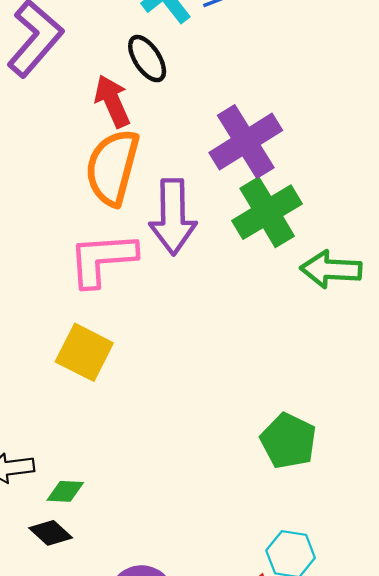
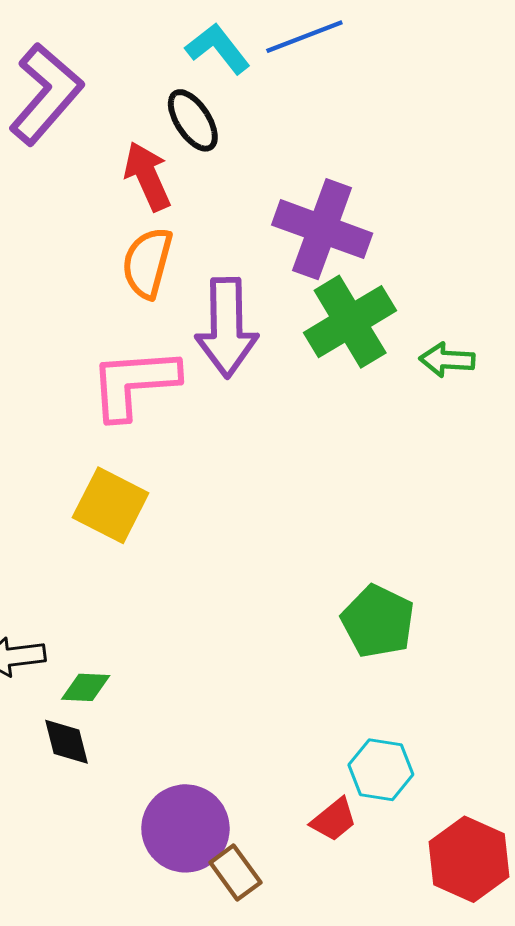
purple cross: (246, 142) -> (322, 229), turned -38
orange semicircle: (112, 167) -> (147, 263), size x0.7
green arrow: (331, 269) -> (447, 360), moved, size x0.7
black diamond: (51, 533) -> (67, 742), turned 33

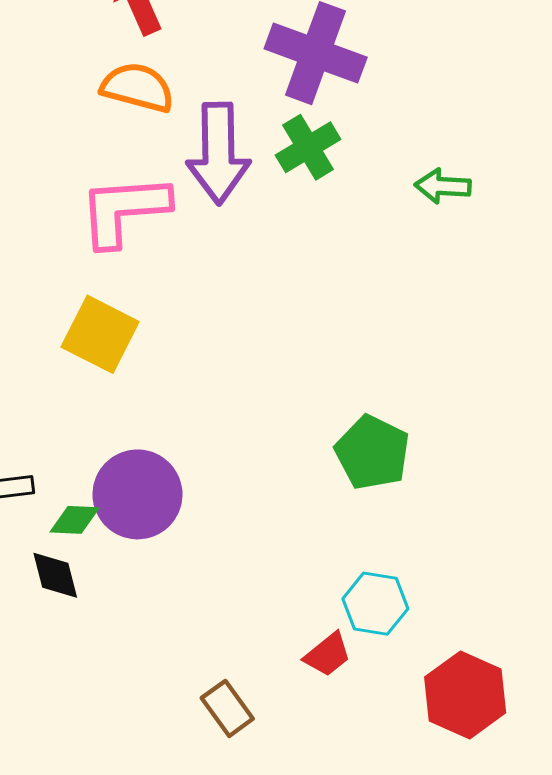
orange semicircle: (147, 263) -> (137, 87), turned 90
green cross: (350, 322) -> (308, 147), moved, size x0.7
purple circle: (185, 828) -> (137, 494), moved

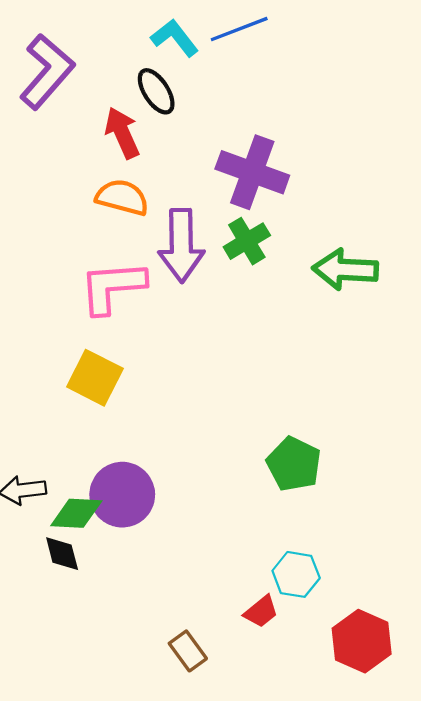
green arrow: (443, 186) -> (345, 269), size x1.6
green diamond: (75, 520) -> (76, 513), size x1.4

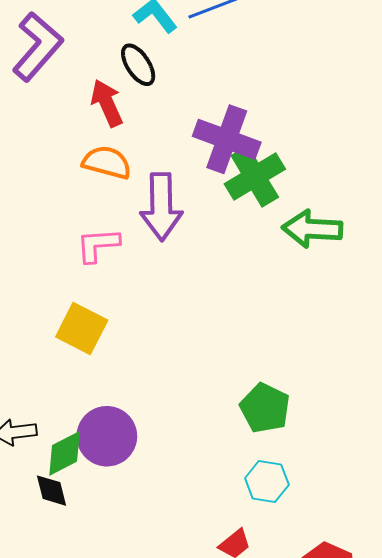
green cross: (247, 241) -> (255, 176), moved, size x1.4
pink L-shape: (112, 287) -> (98, 245), size x0.7
green diamond: (76, 513) -> (65, 453), turned -30
cyan hexagon: (296, 574) -> (267, 482), moved

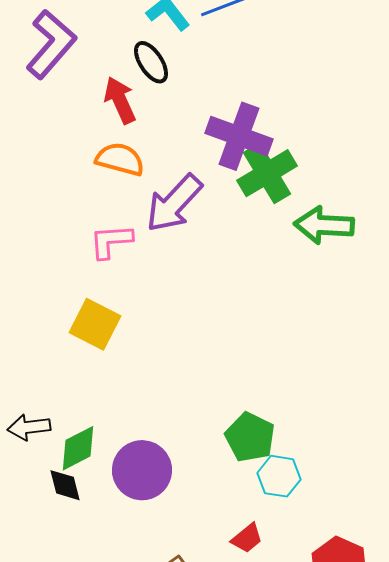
purple arrow: (161, 207) -> (174, 203), turned 44
green pentagon: (265, 408) -> (250, 437), moved
purple circle: (107, 436) -> (142, 470), moved

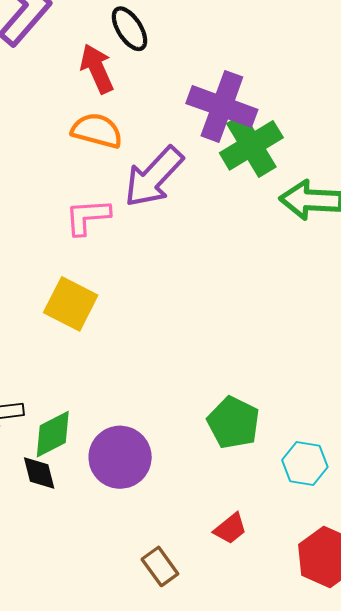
cyan hexagon: (279, 476) -> (305, 464), moved

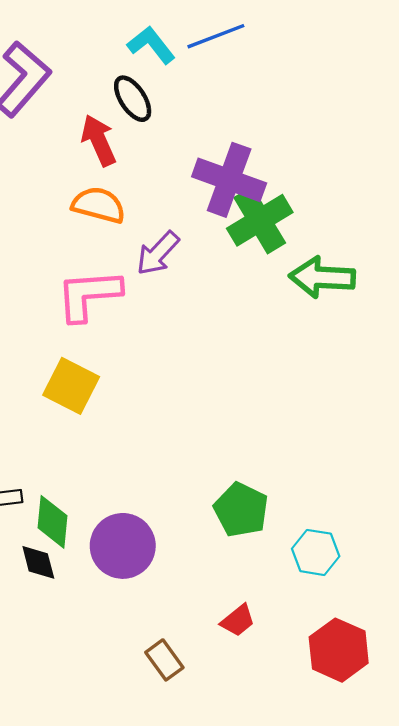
purple arrow: (154, 177) -> (158, 253), size x0.7
pink L-shape: (87, 217) -> (89, 295), size x1.4
green diamond: (53, 434) -> (53, 522), turned -57

